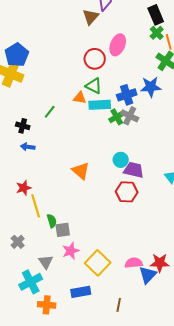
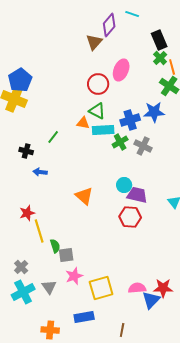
gray cross: (130, 116) -> (143, 146), moved
blue arrow: (28, 147) -> (40, 172), moved
yellow square: (98, 263) -> (101, 288), turned 30
cyan cross: (31, 282) -> (23, 292), moved

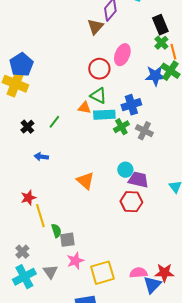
blue star: (154, 112) -> (155, 76), moved
black cross: (26, 151) -> (27, 127), moved, turned 32

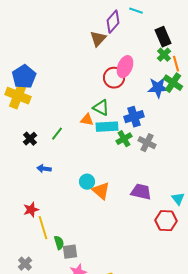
red circle: (99, 69) -> (114, 78), moved
cyan circle: (125, 170) -> (87, 182), moved
orange triangle: (85, 181) -> (101, 191), moved
red hexagon: (131, 202) -> (166, 221), moved

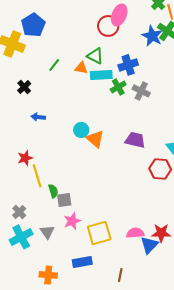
blue pentagon: (24, 77) -> (33, 25), moved
blue star: (158, 88) -> (152, 36), turned 30
green line: (57, 134) -> (54, 65), moved

